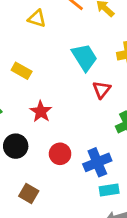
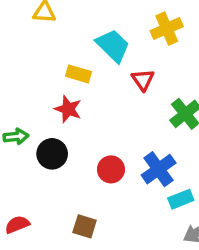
yellow rectangle: (22, 71) -> (79, 74), moved
red star: (41, 112) -> (68, 109), moved
black circle: (16, 146) -> (52, 154), moved

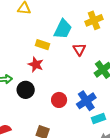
cyan trapezoid: (113, 46) -> (63, 29), turned 70

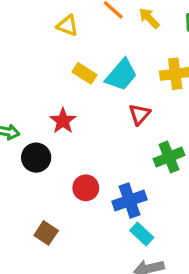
yellow rectangle: (42, 45) -> (84, 73), moved
cyan rectangle: (98, 119) -> (142, 234), turned 48

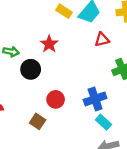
red triangle: (139, 114) -> (102, 40), turned 35
red circle: (86, 188) -> (56, 99), moved

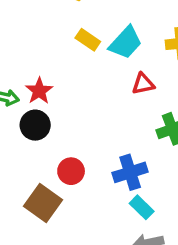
red star: (49, 44) -> (39, 91), moved
brown square: (38, 121) -> (43, 203), size x1.5

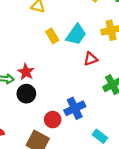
yellow rectangle: (88, 40) -> (52, 36), turned 32
blue cross: (130, 172) -> (75, 108), moved

